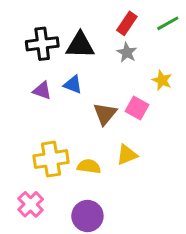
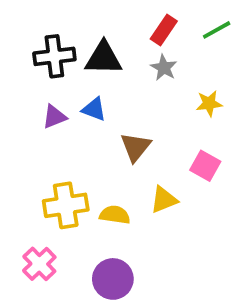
yellow star: (162, 80) -> (209, 104), turned -30
purple triangle: (42, 90) -> (54, 117), turned -42
pink square: (137, 108) -> (205, 166), moved

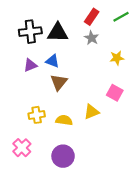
brown triangle: (136, 147) -> (59, 82), moved
yellow cross: (66, 205) -> (37, 115), size x0.7

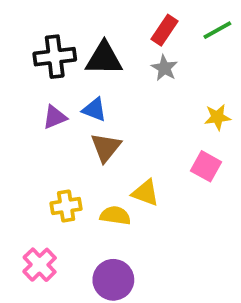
yellow star: (117, 58) -> (217, 117), moved
yellow triangle: (92, 112) -> (146, 193), moved, turned 42

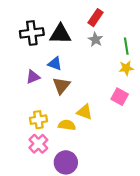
green line: (217, 30) -> (126, 46), moved, turned -70
purple triangle: (55, 117) -> (33, 77), moved
pink cross: (40, 265) -> (38, 144), moved

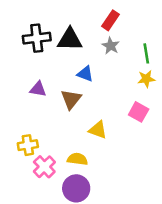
blue triangle: (55, 64) -> (85, 74), moved
purple triangle: (33, 77) -> (38, 89), turned 32
yellow cross: (38, 120) -> (28, 145), moved
yellow semicircle: (67, 125) -> (77, 159), moved

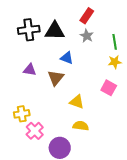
yellow semicircle: (77, 159) -> (81, 126), moved

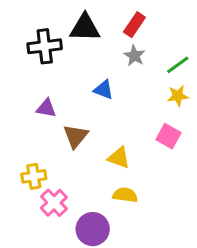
black triangle: (55, 31) -> (85, 28), moved
green line: (115, 42) -> (178, 65), turned 63
brown triangle: (56, 78) -> (76, 136), moved

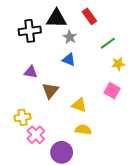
red rectangle: (134, 25) -> (89, 16), turned -70
gray star: (134, 56) -> (70, 37), moved
green line: (178, 65) -> (108, 43), moved

